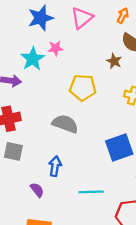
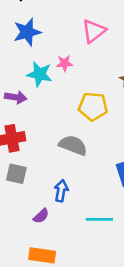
blue star: (41, 18) -> (27, 32), moved
cyan star: (33, 59) -> (40, 74), turned -30
purple semicircle: (37, 190) -> (41, 216), turned 84

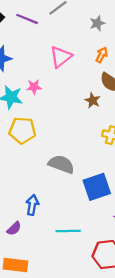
yellow pentagon: (93, 106) -> (22, 130), moved
gray semicircle: (73, 145) -> (61, 164), moved

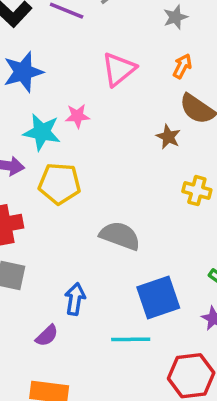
blue square: (97, 187) -> (158, 297), moved

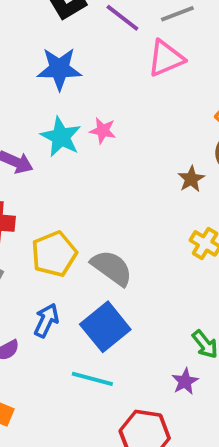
pink triangle: (119, 69) -> (166, 58), moved
yellow pentagon: (60, 183) -> (54, 254), moved, turned 30
blue square: (158, 297) -> (105, 327), moved, turned -36

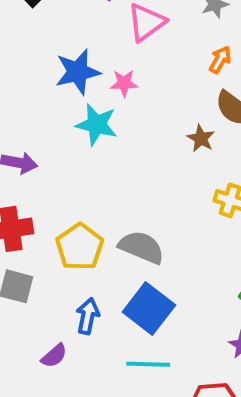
blue star: (59, 69) -> (78, 72), moved
pink star: (103, 131) -> (124, 83), moved
cyan star: (61, 137) -> (97, 125), moved

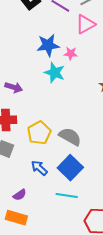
blue arrow: (88, 316) -> (39, 168), turned -66
purple semicircle: (54, 356) -> (20, 195), moved

